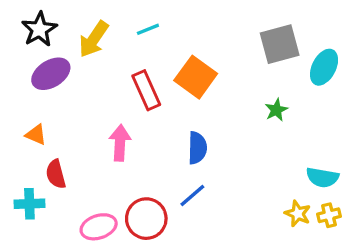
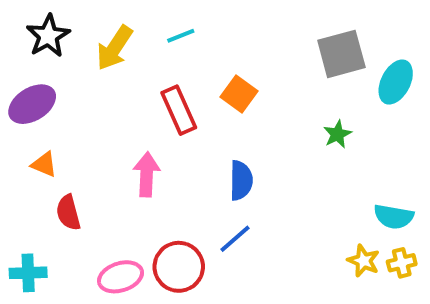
purple ellipse: (51, 74) -> (32, 104), moved
orange square: (196, 77) -> (239, 94), size x0.7
cyan cross: (29, 204) -> (28, 273), moved

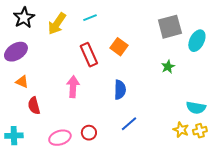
blue line: (235, 239) -> (129, 124), moved
red circle: (179, 267) -> (89, 133), size x0.6

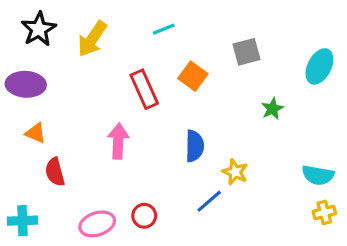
cyan line: (90, 18) -> (164, 29), moved
gray square: (170, 27) -> (246, 52), moved, size x0.7
purple ellipse: (16, 52) -> (26, 84), turned 35
yellow star: (181, 130) -> (235, 172), moved

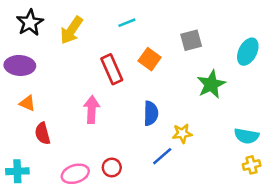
green star: (272, 109) -> (211, 84), size x1.6
yellow star: (235, 172) -> (182, 133), turned -30

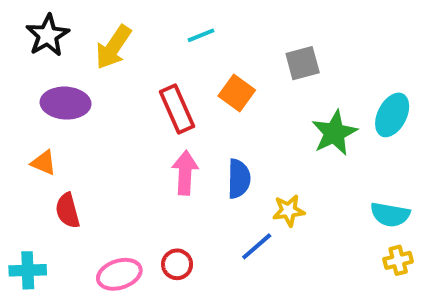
cyan ellipse: (248, 52) -> (392, 115), moved
purple ellipse: (20, 65) -> (66, 103), moved
pink arrow: (92, 110) -> (185, 173), moved

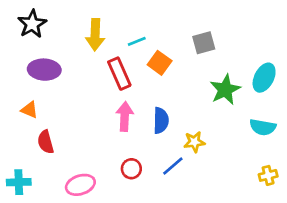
cyan line: (201, 35) -> (137, 41), moved
yellow arrow: (113, 47) -> (95, 35), moved, turned -32
cyan semicircle: (390, 215) -> (263, 127), moved
red circle: (177, 264) -> (131, 169), moved

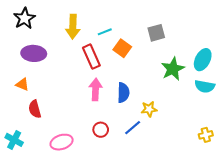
cyan semicircle: (263, 127) -> (205, 86), moved
cyan cross: (19, 182) -> (14, 140), turned 30

